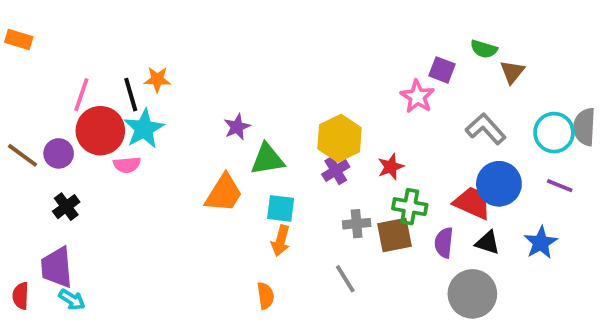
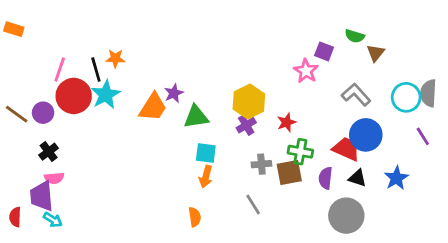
pink semicircle: (127, 165) -> (54, 178), moved
purple line: (560, 186) -> (423, 136), moved, turned 36
orange trapezoid: (224, 193) -> (153, 107), moved

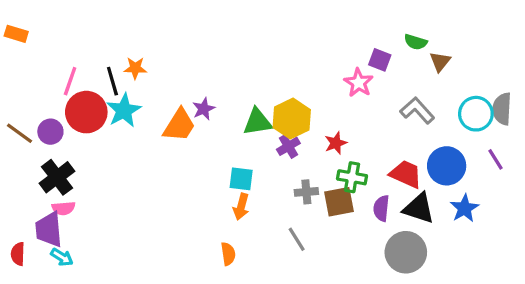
green triangle: (196, 117) -> (257, 122), moved
blue circle: (366, 135) -> (447, 166), moved
black cross: (49, 152) -> (57, 177), size x1.5
black triangle: (357, 178) -> (419, 208), size x1.5

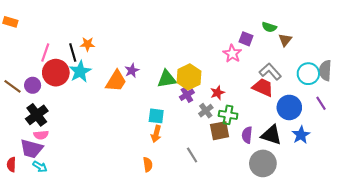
red trapezoid: (406, 174) -> (263, 87), moved
gray cross: (306, 192) -> (206, 111), moved, turned -32
purple trapezoid: (49, 229) -> (32, 149), turned -70

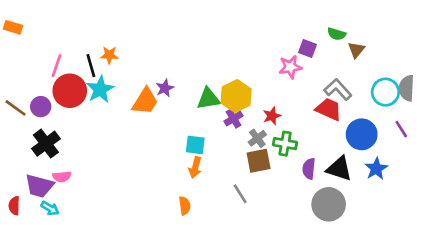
pink star: (232, 54) -> (290, 67), turned 30
brown square: (220, 131) -> (259, 161), moved
pink semicircle: (41, 135) -> (62, 177), moved

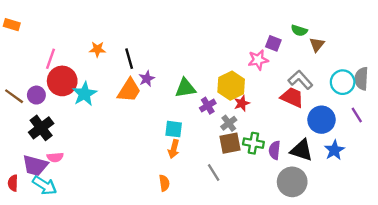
black line: (91, 66) -> (129, 59), moved
cyan star: (100, 89) -> (84, 94), moved
yellow hexagon: (236, 96) -> (231, 86), moved
green cross: (285, 144) -> (253, 143), moved
cyan arrow: (50, 208) -> (45, 185), size x1.5

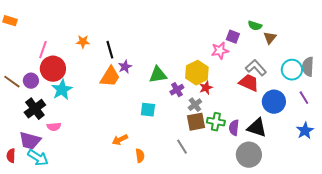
cyan star: (84, 94) -> (62, 90), moved
orange arrow: (174, 149) -> (120, 140), moved, turned 49
blue star: (334, 150) -> (305, 131), moved
pink semicircle: (55, 157) -> (54, 127), moved

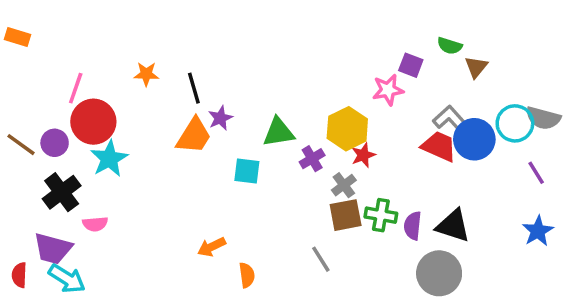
gray semicircle: (308, 67) -> (543, 118), turned -78
blue circle: (274, 102) -> (474, 139), moved
cyan square: (148, 110) -> (247, 171), moved

